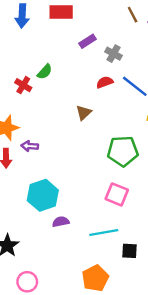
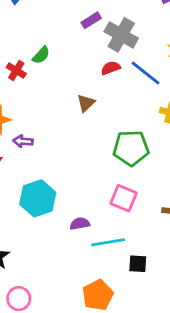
gray cross: (113, 54) -> (121, 35), size x1.6
purple semicircle: (61, 222) -> (80, 224), moved

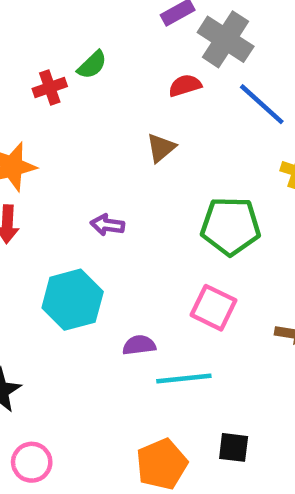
red semicircle: (111, 68) -> (185, 86), moved
red cross: (16, 70) -> (50, 88), turned 36
purple arrow: (23, 141) -> (107, 225), moved
black square: (138, 264) -> (234, 447), moved

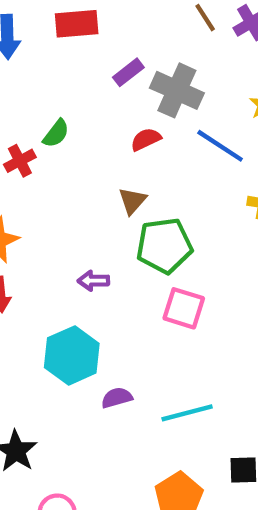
green pentagon: (231, 226) -> (164, 246), moved
pink square: (213, 308) -> (184, 308), moved
purple semicircle: (139, 345) -> (117, 398), moved

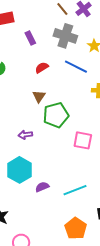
purple rectangle: (128, 72) -> (30, 38), turned -72
gray cross: (177, 90) -> (65, 36), moved
pink square: (184, 308) -> (83, 140), moved

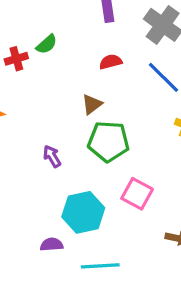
purple arrow: (25, 135) -> (52, 156), turned 48
cyan hexagon: (19, 170) -> (83, 212), moved

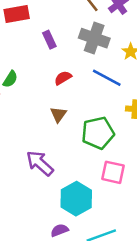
green pentagon: (108, 141) -> (98, 133), moved
purple arrow: (52, 156) -> (40, 163), size x1.6

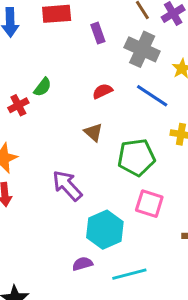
purple rectangle: (49, 40) -> (98, 33), moved
brown triangle: (58, 115) -> (93, 132), turned -30

